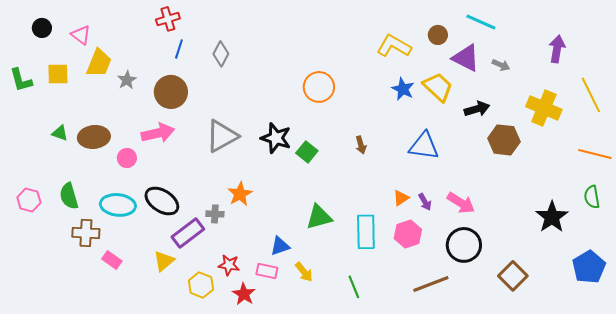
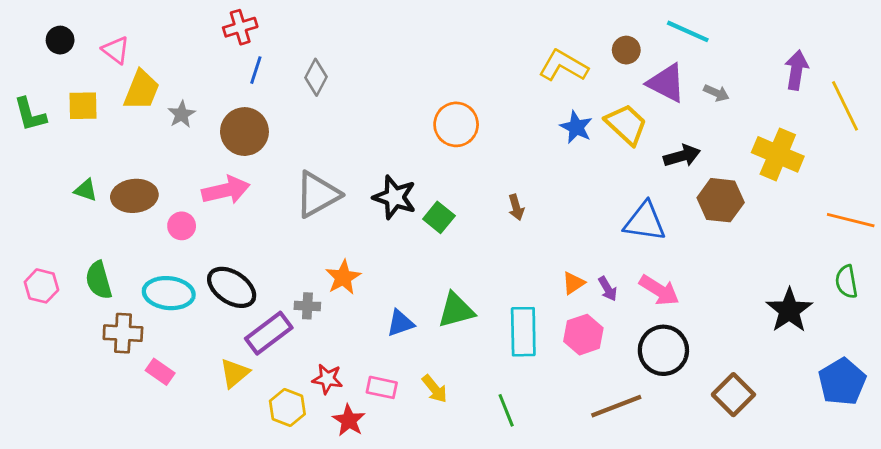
yellow line: (591, 95) -> (845, 106), moved
blue triangle: (424, 146) -> (645, 222), moved
blue triangle: (280, 246) -> (400, 323), moved

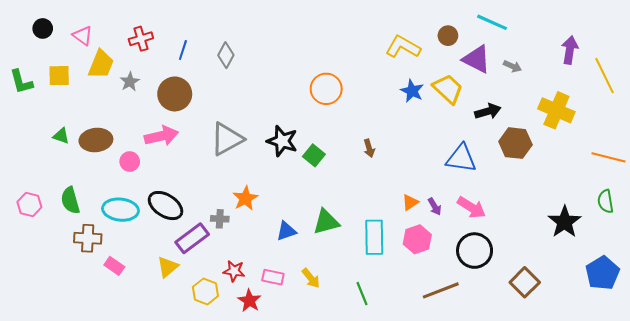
red cross: (240, 27) -> (141, 39), moved

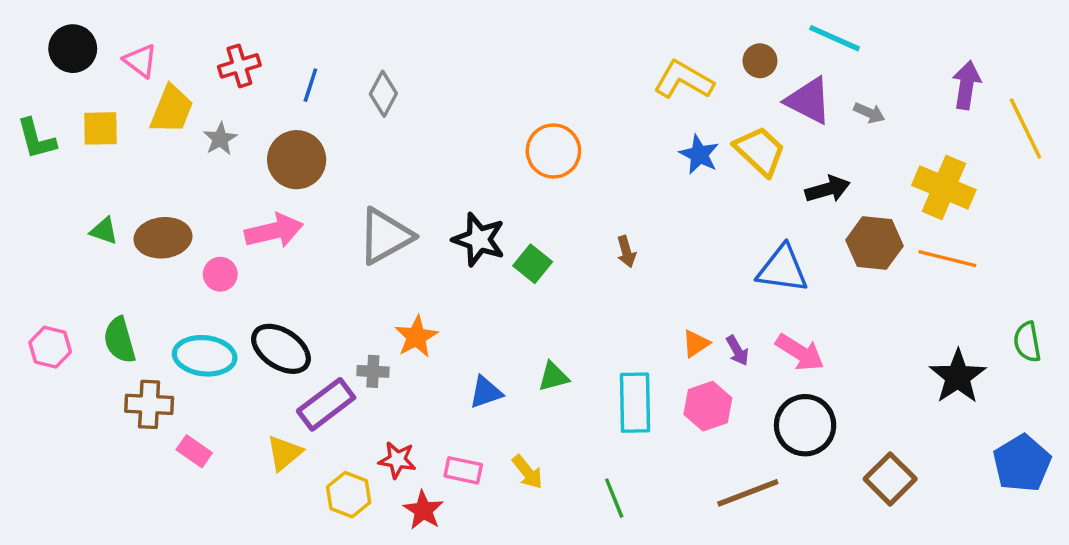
black circle: (43, 28) -> (73, 49), size x1.4
orange line: (609, 157) -> (947, 259), moved
green triangle: (326, 222) -> (553, 377), size x0.7

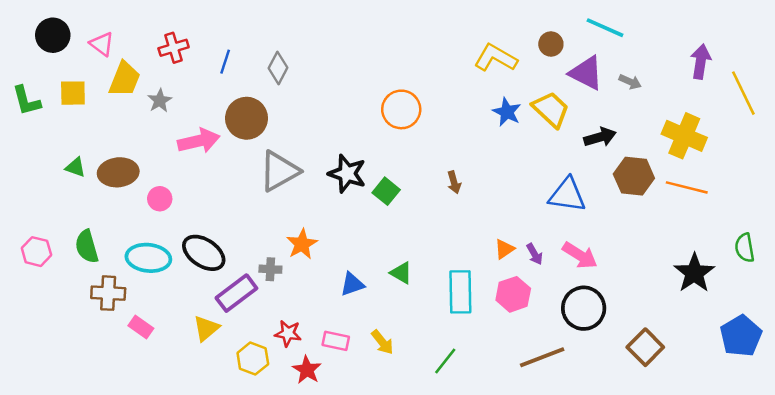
brown circle: (297, 160) -> (247, 118), moved
pink arrow: (274, 231) -> (199, 141), moved
green triangle: (553, 377) -> (401, 273), turned 45
green line: (614, 498) -> (445, 361), turned 60

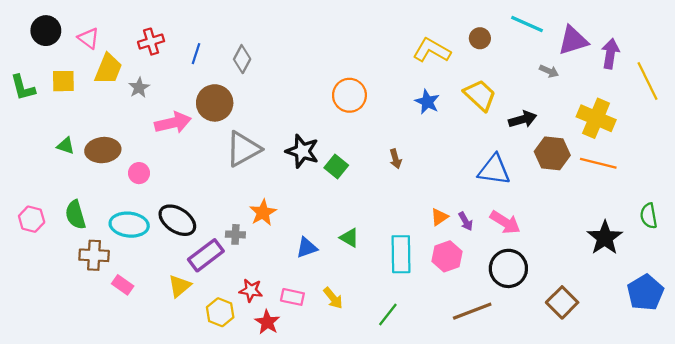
purple triangle: (586, 73) -> (573, 40), moved, turned -44
blue star: (507, 112) -> (427, 102), moved

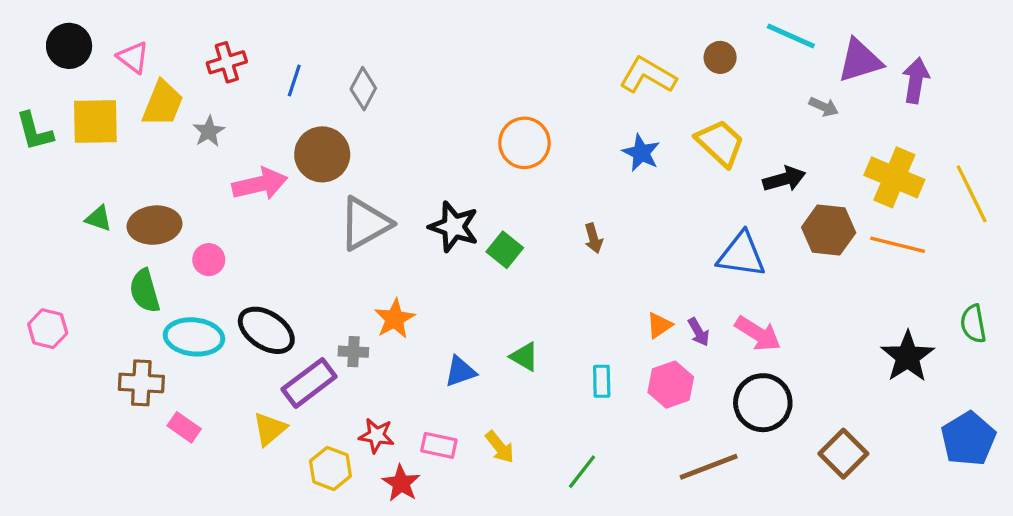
yellow square: (63, 81) -> (95, 122), size x1.4
yellow line: (648, 81) -> (972, 194), moved
green semicircle: (75, 215) -> (145, 291), moved
cyan rectangle: (401, 254) -> (602, 381), size x0.6

